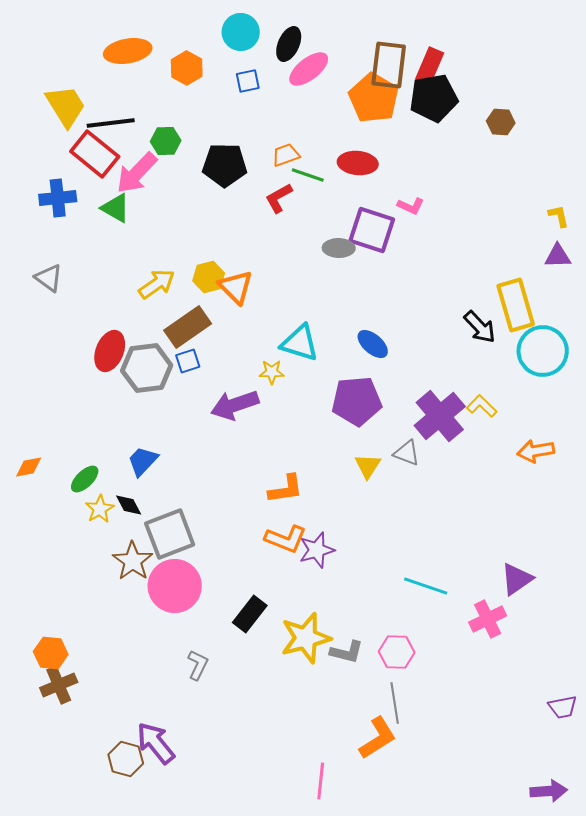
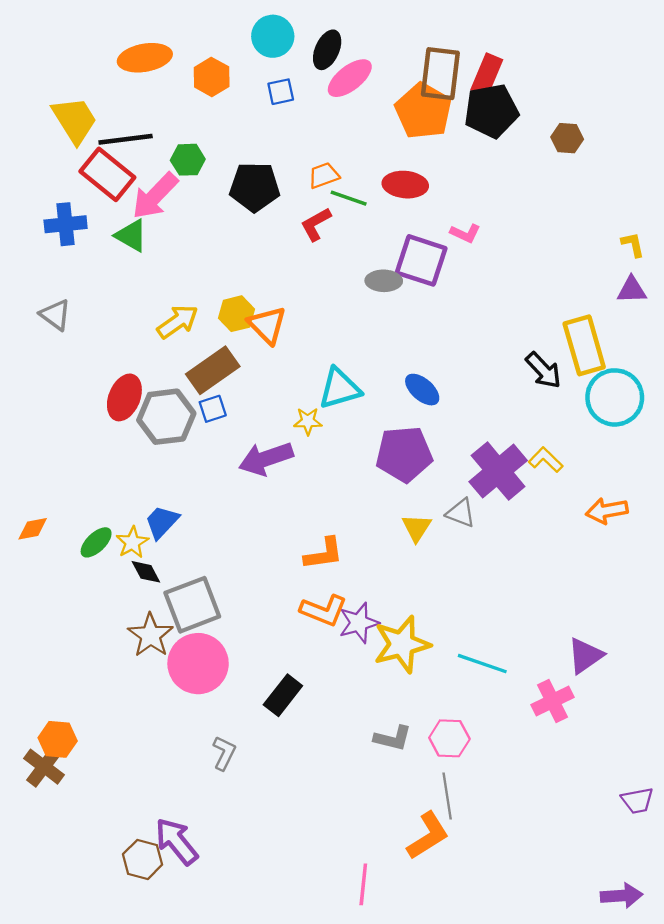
cyan triangle: (300, 343) -> (340, 388), turned -33
yellow star: (100, 509) -> (132, 542), moved
yellow star: (306, 638) -> (402, 644), moved
brown cross: (59, 685) -> (44, 767), moved, turned -30

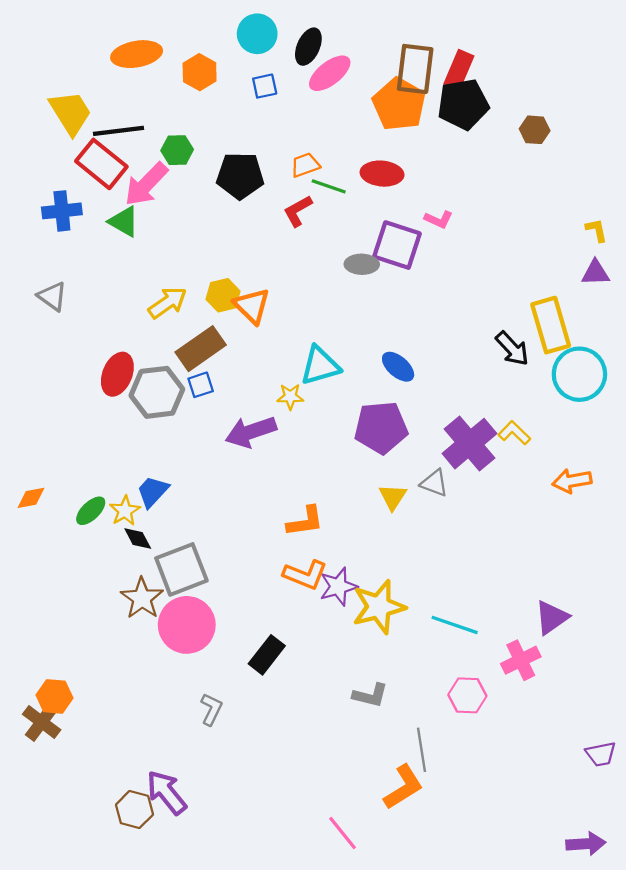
pink hexagon: (449, 738) -> (467, 695), moved
pink line: (363, 884) -> (343, 833), turned -45

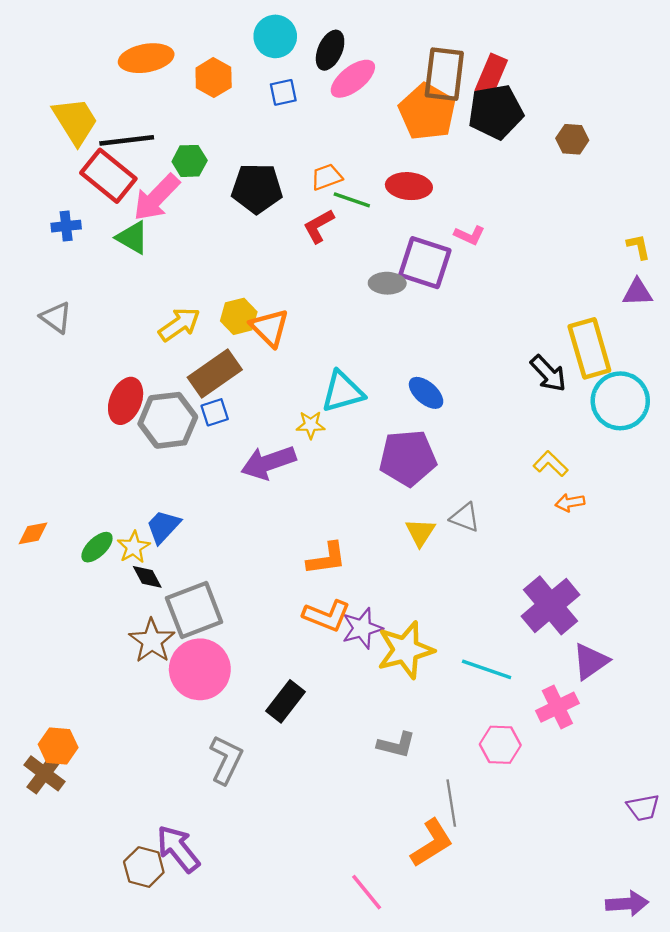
blue cross: (62, 211) -> (66, 226), size x0.7
purple cross: (470, 444) -> (551, 605), moved
orange arrow: (572, 481) -> (570, 503), moved, size x0.7
gray L-shape: (211, 709) -> (226, 760), size x1.4

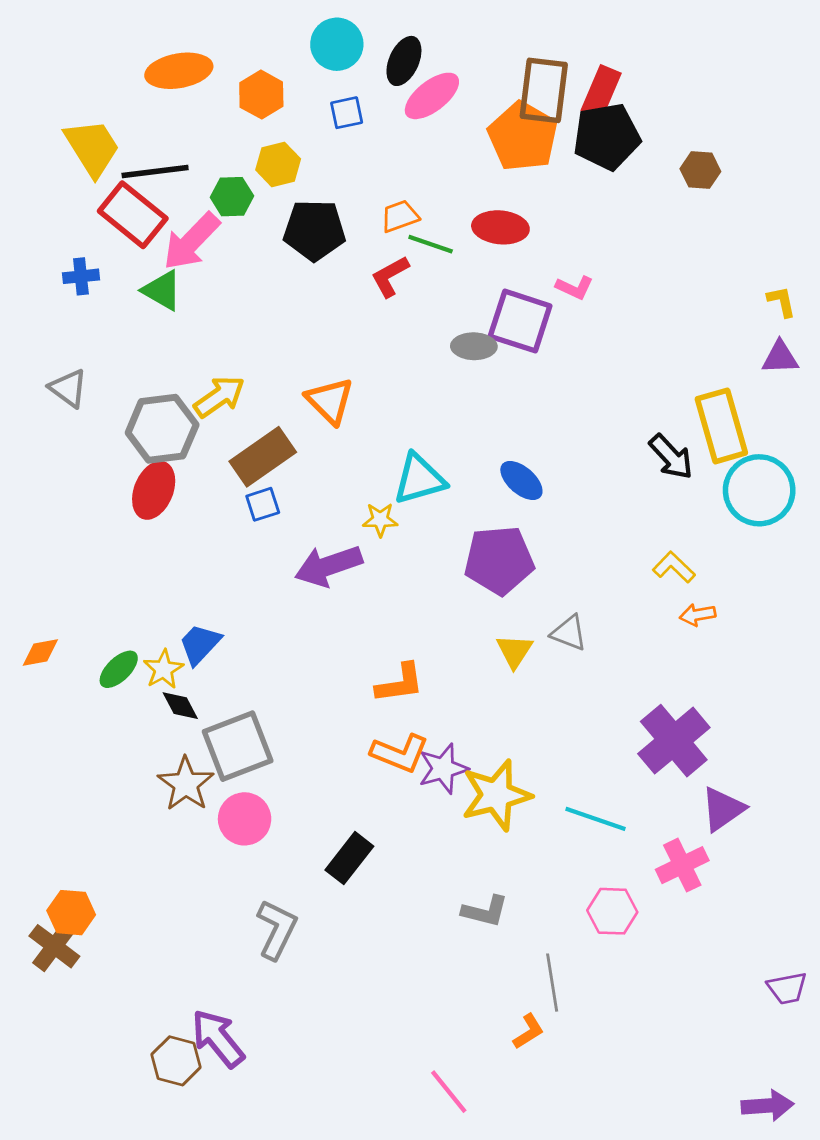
yellow hexagon: (239, 316) -> (278, 164), moved
gray hexagon: (168, 420) -> (162, 429), moved
pink circle: (200, 669) -> (245, 819), size x0.7
orange L-shape: (432, 843) -> (528, 1031), size x0.6

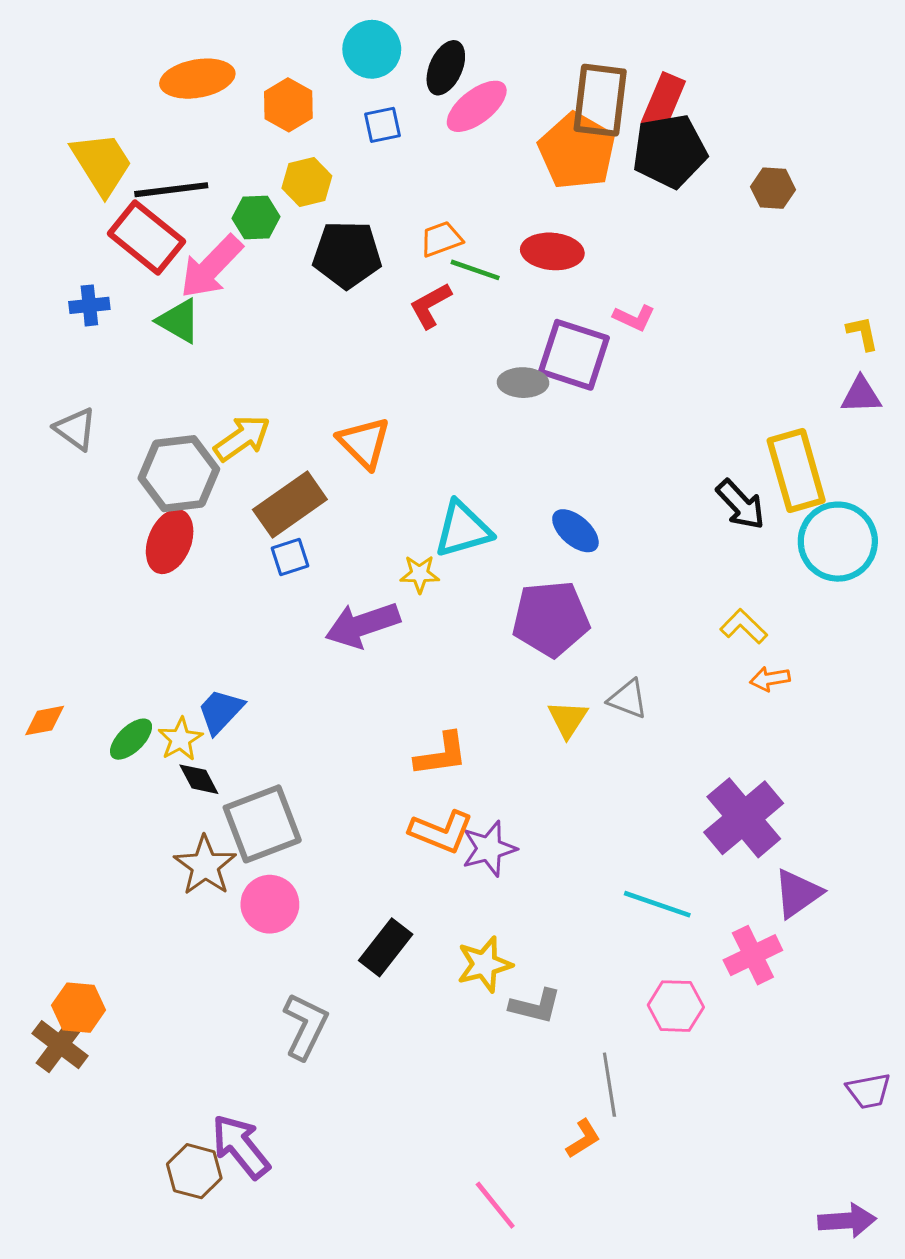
yellow star: (496, 795) -> (484, 964), moved, size x0.7

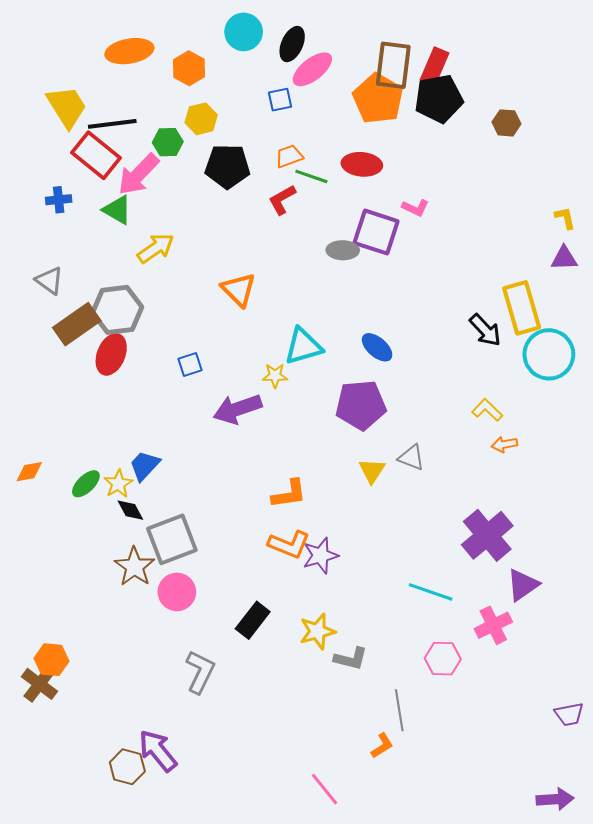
blue square: (383, 125) -> (280, 100), moved
yellow arrow: (242, 438) -> (156, 248), moved
brown rectangle: (290, 505) -> (77, 324), moved

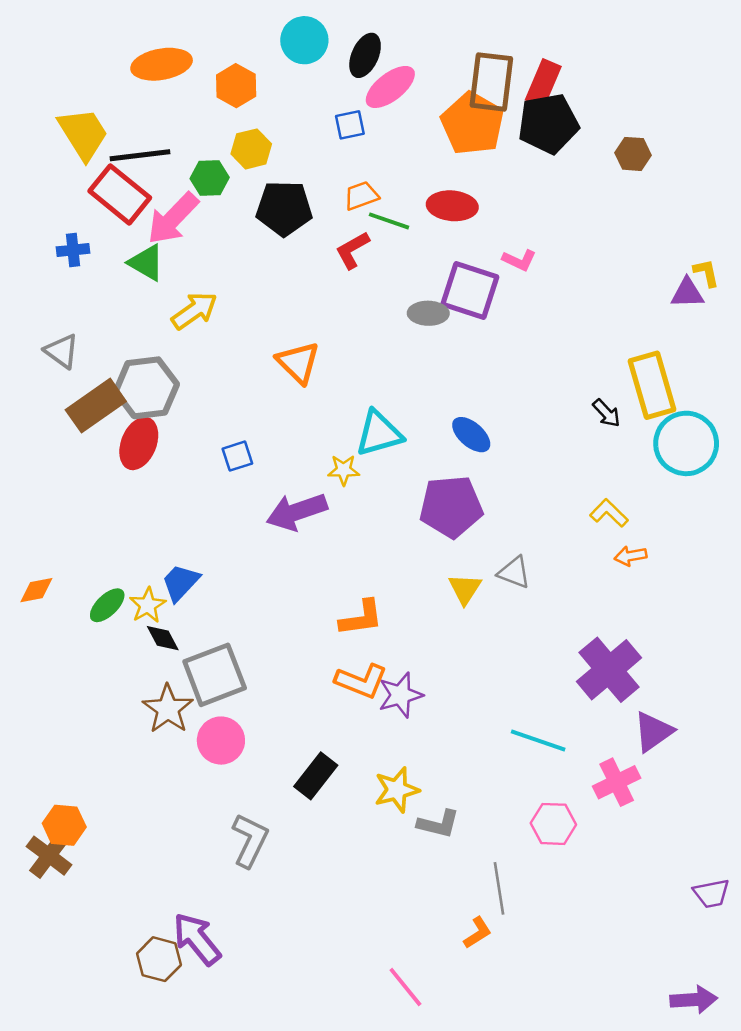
purple triangle: (564, 258) -> (687, 293), moved
black arrow: (485, 330) -> (606, 413), size x0.7

